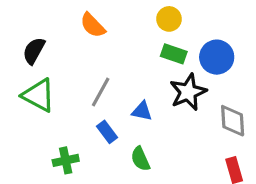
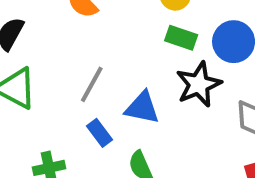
blue triangle: (142, 111) -> (142, 108), size x1.4

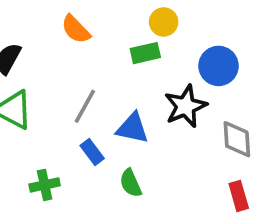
green rectangle: (181, 38) -> (145, 53), moved, turned -32

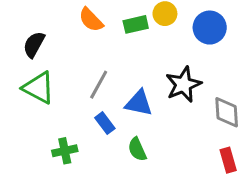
green rectangle: (145, 53) -> (136, 24), moved
blue circle: (219, 66) -> (210, 28), moved

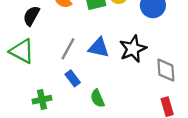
black semicircle: (34, 44) -> (31, 16), moved
blue triangle: (139, 103) -> (99, 48), moved

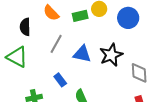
black semicircle: (31, 16) -> (25, 27), turned -30
gray line: (68, 49) -> (56, 44), moved

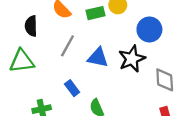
blue circle: (128, 18) -> (149, 29), moved
green triangle: (17, 57) -> (22, 61), turned -35

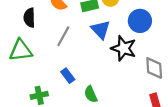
blue triangle: (98, 58) -> (101, 30), moved, turned 35
black star: (132, 59) -> (124, 48), turned -30

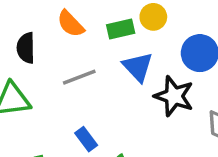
gray line: (63, 36) -> (79, 77), turned 40

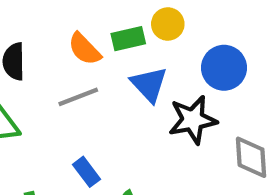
orange semicircle: (71, 24) -> (84, 49), moved
black star: (174, 96) -> (193, 120), turned -30

